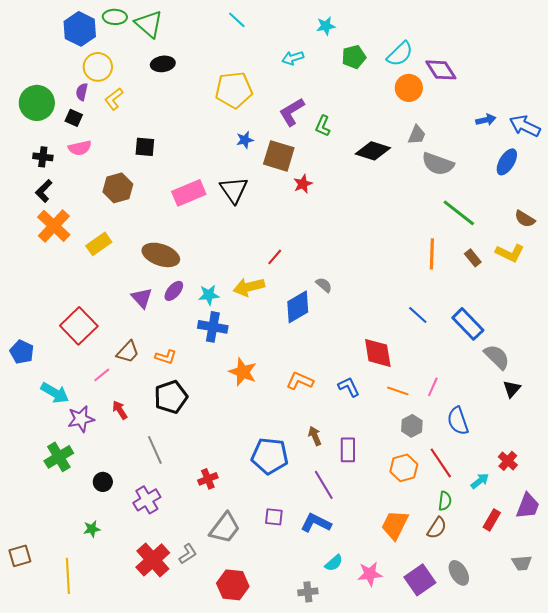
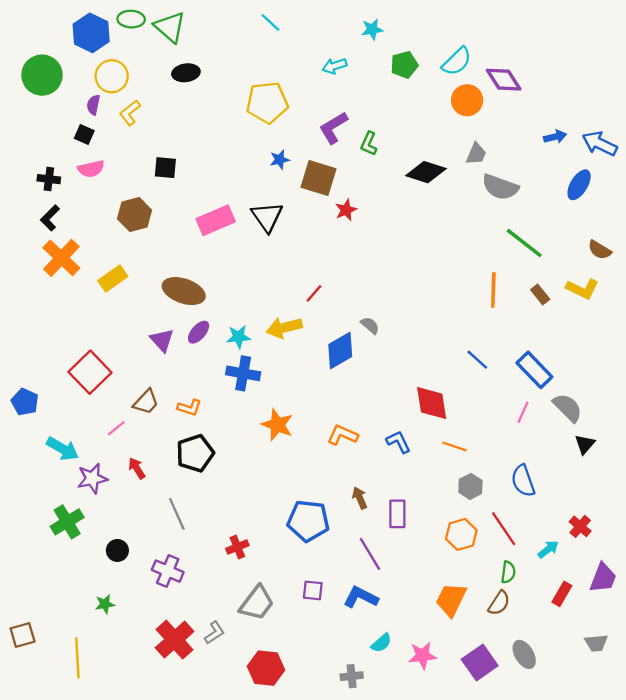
green circle: (37, 103) -> (42, 75), moved
pink line: (433, 387) -> (523, 412), moved
purple cross: (147, 500) -> (168, 571), turned -36

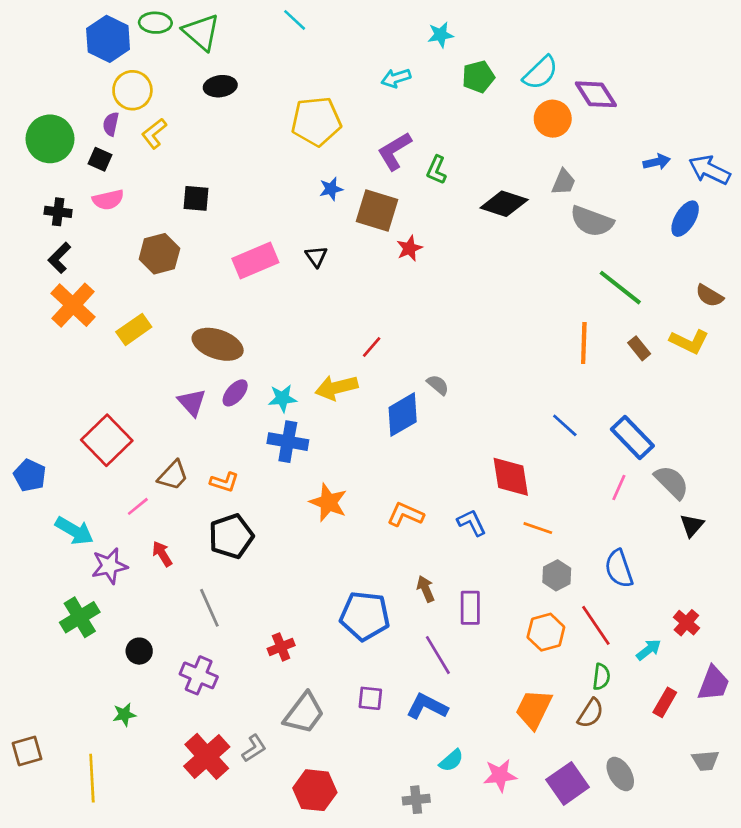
cyan line: (271, 23) -> (295, 20), moved
green circle: (42, 75) -> (50, 139), moved
black triangle: (267, 217) -> (316, 256), size x0.6

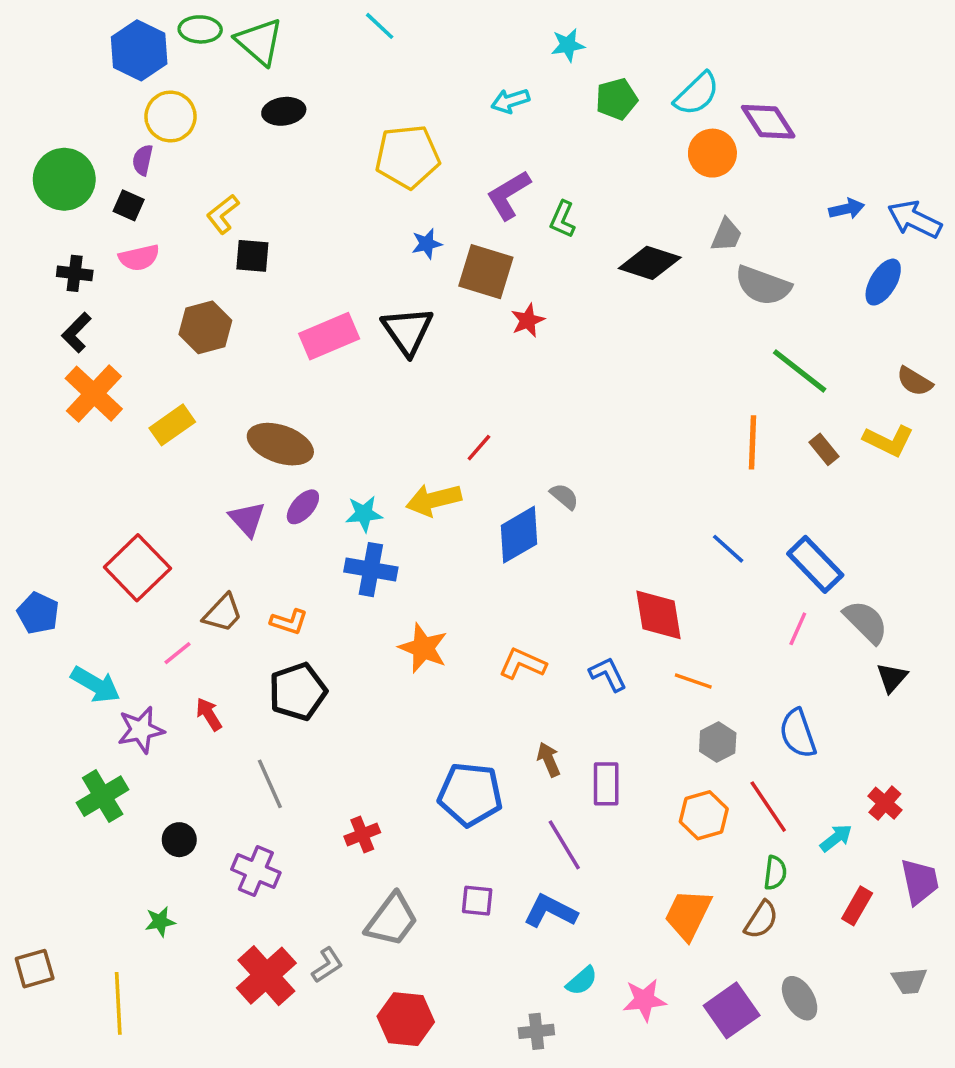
yellow L-shape: (154, 133) -> (223, 214), moved
black triangle: (316, 256) -> (407, 331), size x1.8
purple trapezoid: (713, 683) -> (920, 881), turned -33

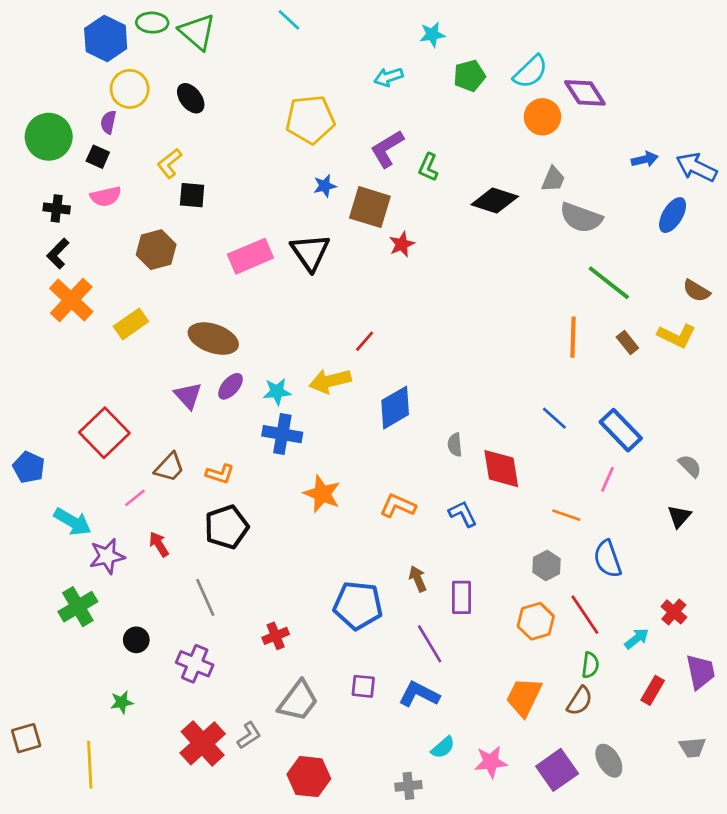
black ellipse: (284, 111) -> (191, 98), moved, turned 60
gray semicircle: (564, 496) -> (455, 445), moved, turned -135
gray semicircle: (866, 622) -> (690, 466), moved, size x0.7
orange line: (693, 681) -> (566, 515), moved

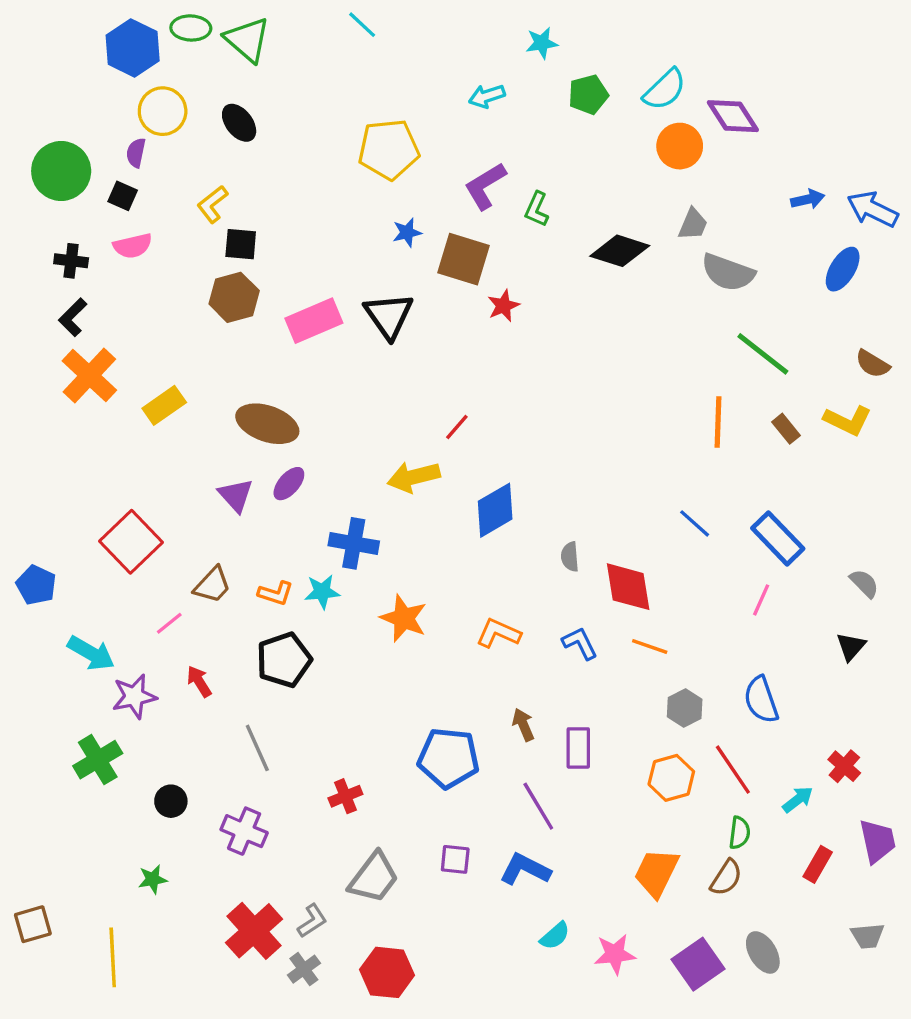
brown hexagon: (156, 250) -> (234, 297), moved
cyan star: (277, 392) -> (322, 592), moved
orange line: (566, 515) -> (650, 647), moved
gray cross: (408, 786) -> (304, 969), moved, turned -30

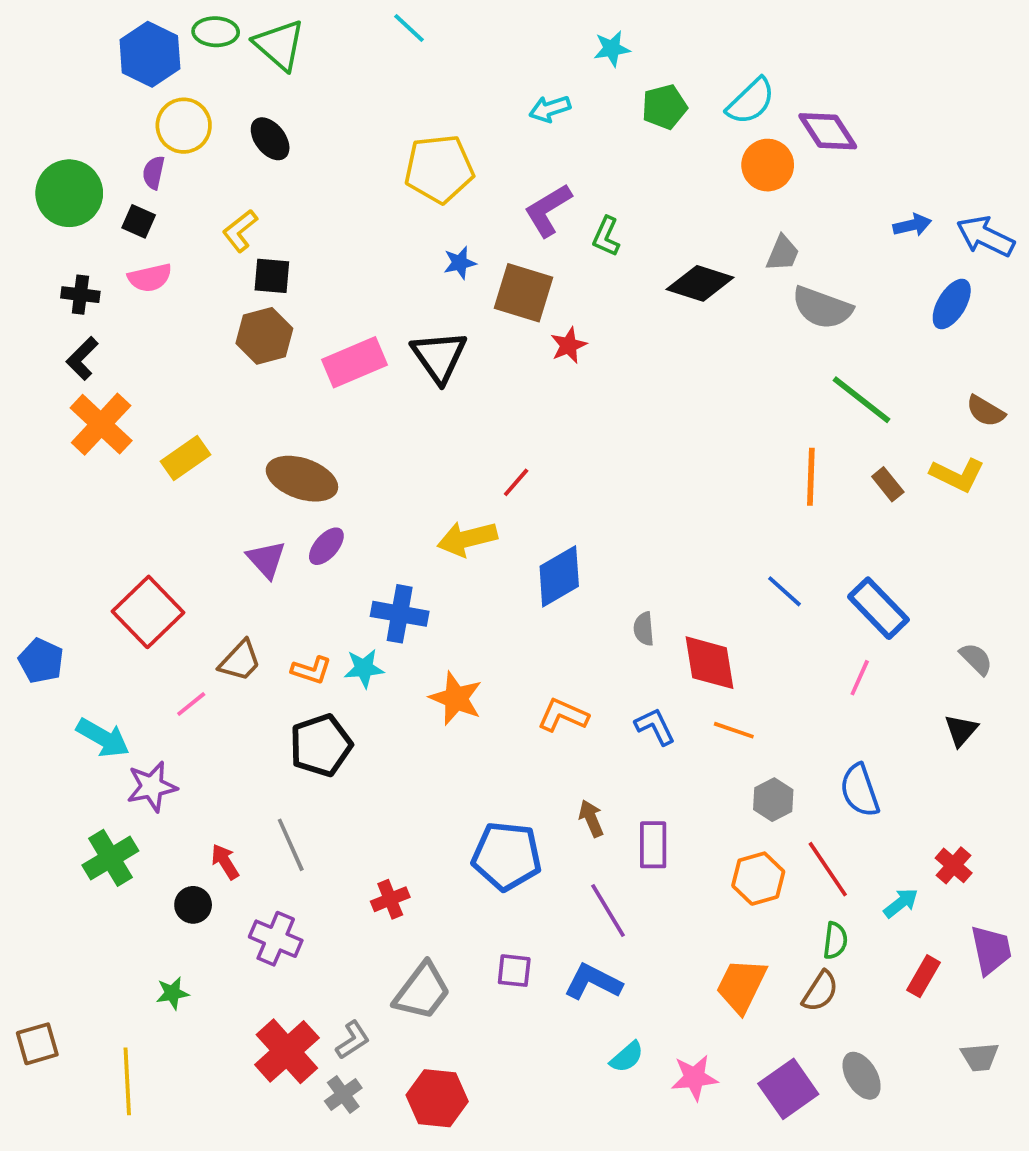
red arrow: (199, 681) -> (225, 862), moved

